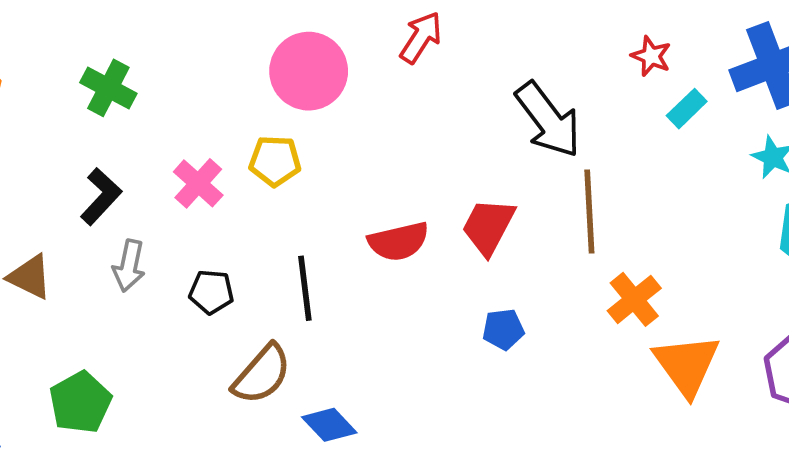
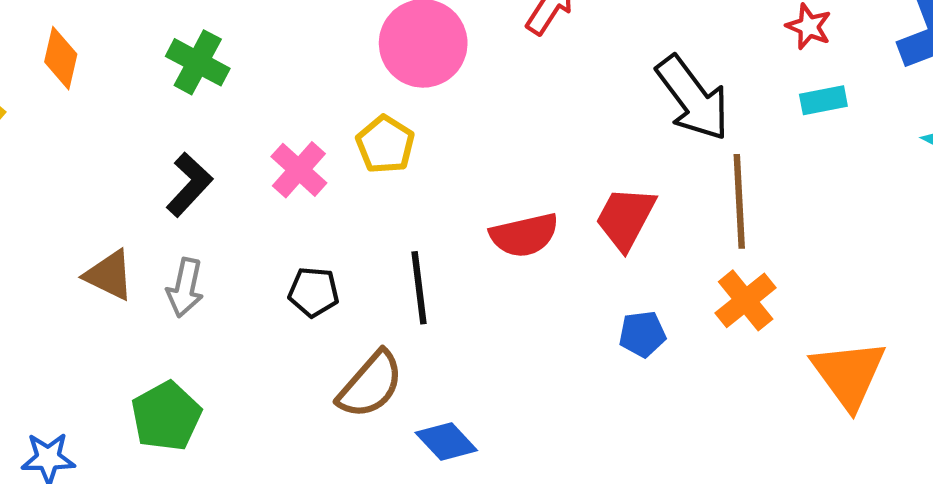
cyan rectangle: (687, 109) -> (823, 100), moved, turned 33
yellow pentagon: (275, 161) -> (385, 144), turned 30
gray arrow: (129, 266) -> (185, 288), moved
orange cross: (634, 299) -> (746, 300), moved

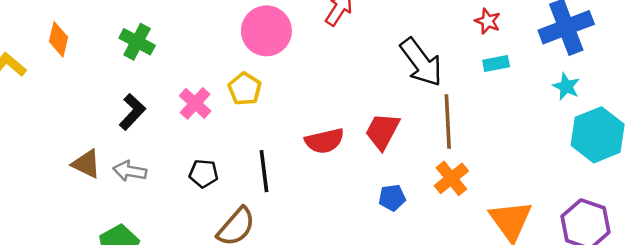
gray arrow: (185, 288) -> (130, 171), turned 88

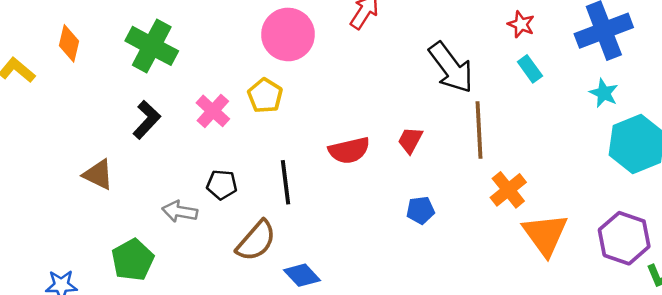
green cross: (137, 42) -> (152, 46), size x1.4
cyan rectangle: (496, 63) -> (530, 69), turned 65
red trapezoid: (382, 131) -> (410, 140), size x0.7
gray arrow: (130, 171) -> (180, 211), moved
orange cross: (451, 178) -> (508, 190), moved

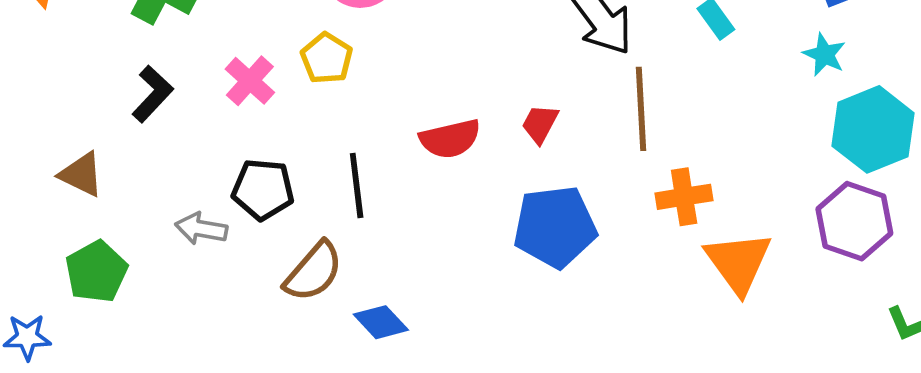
black pentagon: (222, 185) -> (263, 189), size x1.4
orange cross: (508, 190) -> (684, 197), turned 30
blue pentagon: (420, 210) -> (555, 227), size x2.0
purple hexagon: (624, 238) -> (854, 221), moved
green pentagon: (133, 260) -> (96, 272), moved

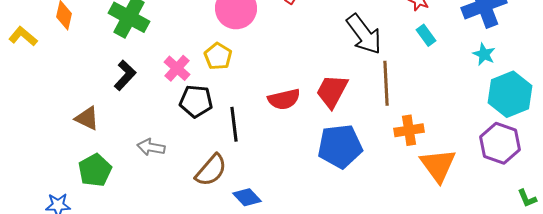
red trapezoid: (540, 124) -> (332, 91), size x1.6
black pentagon: (263, 189) -> (196, 101), moved

